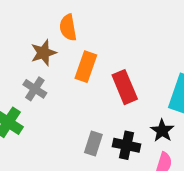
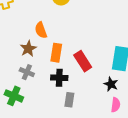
black cross: (127, 145) -> (59, 78), moved

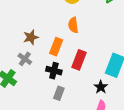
orange semicircle: (41, 30) -> (73, 25), moved
red rectangle: (83, 61) -> (79, 60), turned 42

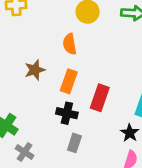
orange semicircle: (73, 25) -> (70, 44), moved
gray cross: (25, 59) -> (25, 152), moved

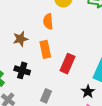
orange rectangle: (69, 81) -> (45, 49), turned -36
black cross: (67, 113) -> (22, 70), moved

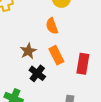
black cross: (22, 70) -> (37, 73), moved, turned 35

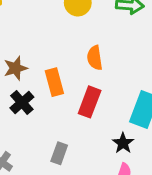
orange semicircle: (52, 26) -> (95, 58), moved

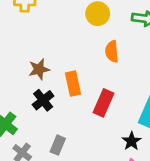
orange semicircle: (95, 58) -> (112, 51), moved
gray rectangle: (59, 153) -> (58, 145), moved

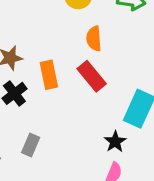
red rectangle: (104, 103) -> (92, 76), moved, turned -64

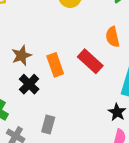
orange semicircle: (94, 39) -> (113, 37), moved

